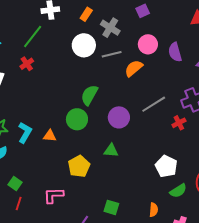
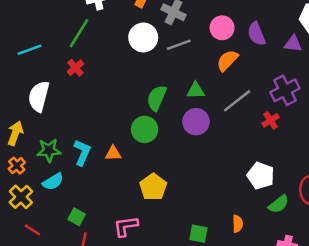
orange semicircle: (134, 68) -> (227, 60), moved
green triangle: (111, 151) -> (196, 91), moved
orange semicircle: (154, 210) -> (238, 224), moved

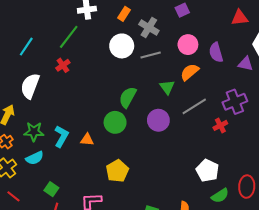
cyan line: (29, 50) -> (26, 47), turned -42
green triangle: (196, 91) -> (167, 87), moved, turned 49

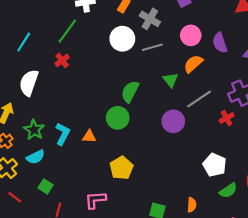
purple circle: (158, 120) -> (173, 121), moved
green star: (34, 132) -> (34, 130), turned 30
green square: (51, 189) -> (45, 186), moved

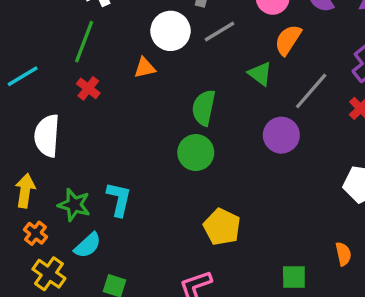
cyan line: (24, 42) -> (23, 76), turned 42
orange triangle: (89, 136) -> (145, 68), moved

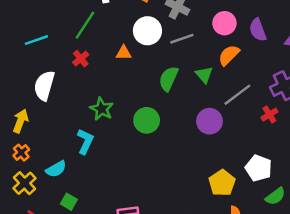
green semicircle: (204, 108) -> (169, 79), moved
green star: (74, 205) -> (102, 109), moved
yellow pentagon: (222, 227) -> (222, 183), moved

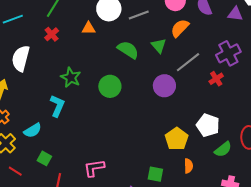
green semicircle: (169, 79) -> (128, 50), turned 100

